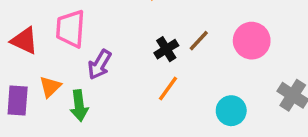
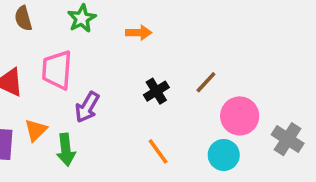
brown line: (199, 41) -> (206, 82), moved
pink circle: (252, 41) -> (240, 116), moved
orange line: (168, 88) -> (158, 151), moved, turned -72

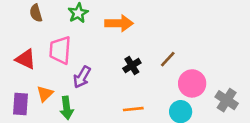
orange arrow: (139, 33) -> (119, 23), size x1.5
orange line: (158, 151) -> (133, 109), turned -60

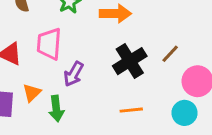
black cross: (132, 66) -> (130, 61), size x1.6

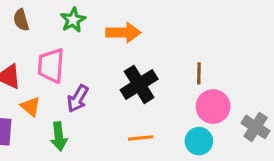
brown line: (170, 54) -> (199, 73), moved, turned -42
orange triangle: (32, 93) -> (31, 106), moved, turned -36

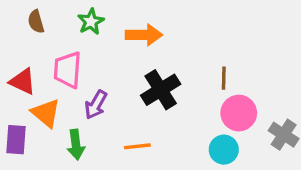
orange triangle: (31, 106) -> (46, 113), size x1.4
orange line: (141, 138) -> (137, 146), moved

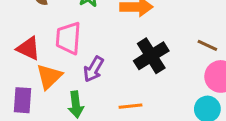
brown line: (224, 78) -> (207, 45), turned -66
orange triangle: (46, 113) -> (49, 76), turned 36

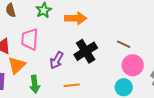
purple arrow: (94, 69) -> (57, 60), moved

